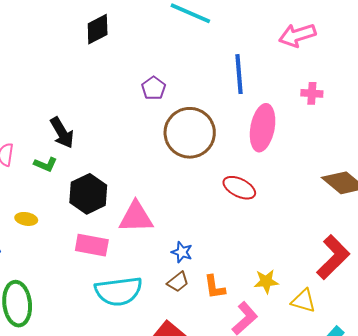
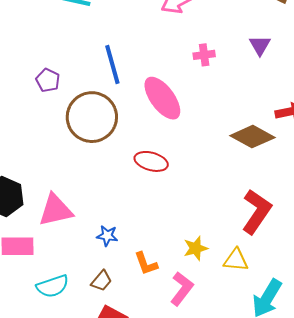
blue line: (239, 74) -> (112, 64), moved
pink ellipse: (263, 128) -> (162, 98), turned -36
brown trapezoid: (178, 282) -> (101, 281), moved
cyan semicircle: (119, 291) -> (53, 286), size x0.7

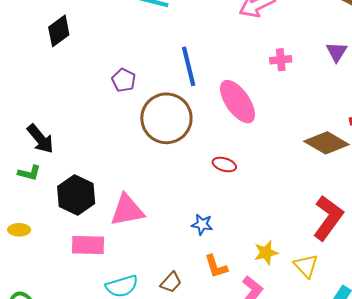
red ellipse: (151, 161) -> (224, 165), size x0.7
blue star: (107, 236) -> (202, 224), moved
yellow triangle: (236, 260) -> (306, 266), turned 40

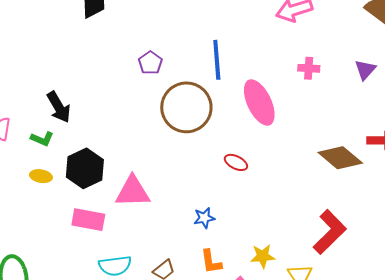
blue star: (202, 224) -> (204, 218), turned -30
yellow ellipse: (19, 230) -> (41, 176), moved

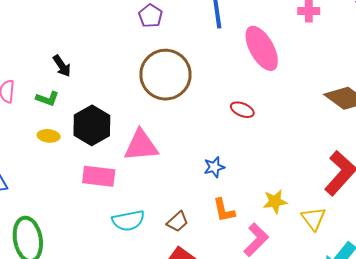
black arrow: (59, 107) -> (62, 66), size x0.7
brown circle: (186, 107) -> (165, 75), moved

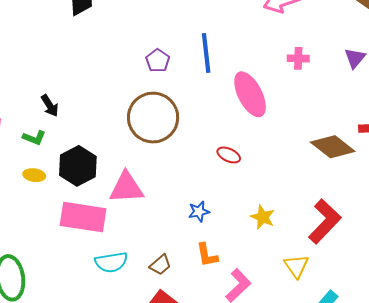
purple pentagon: (150, 16) -> (158, 61), moved
pink rectangle: (99, 176) -> (83, 217), size x1.4
yellow star: (275, 202) -> (263, 217), moved, turned 30

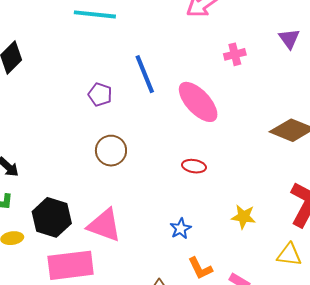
brown circle: (153, 118) -> (111, 151), size x0.6
pink triangle: (126, 188) -> (104, 225), turned 39
yellow triangle: (296, 266) -> (289, 255), turned -32

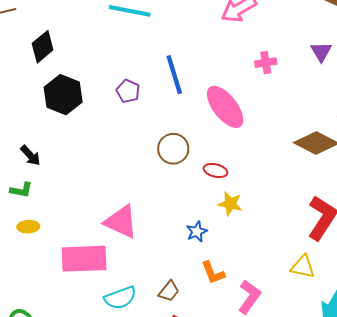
brown circle: (111, 151) -> (173, 149), moved
black hexagon: (52, 217) -> (63, 95), moved
yellow star: (244, 217) -> (230, 204), moved

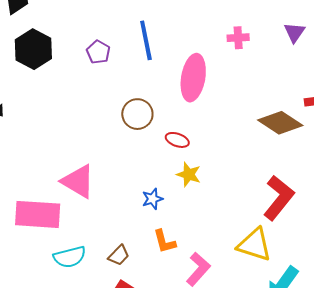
pink ellipse: (225, 107) -> (193, 78), turned 42
yellow triangle: (303, 267) -> (254, 245), size x1.4

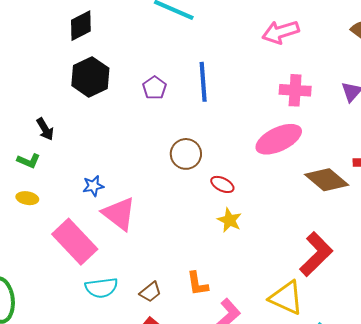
pink cross: (238, 38) -> (295, 90), size x1.4
pink ellipse: (193, 78) -> (279, 139), moved, turned 48
blue star: (152, 199) -> (93, 186), moved
pink rectangle: (38, 214) -> (75, 242), turned 36

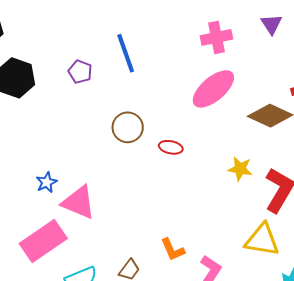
yellow star: (229, 220) -> (240, 169), moved
pink rectangle: (75, 242) -> (43, 241), turned -66

